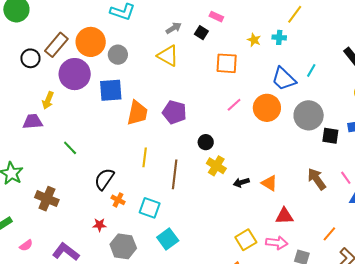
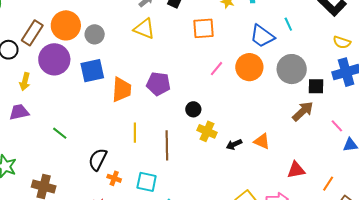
cyan line: (311, 70) -> (288, 24), turned -48
yellow arrow: (48, 100) -> (25, 82), moved
brown arrow: (317, 179) -> (303, 111), moved, turned 90
red triangle: (284, 216) -> (296, 170), moved

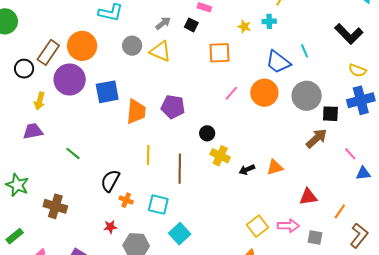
gray circle: (95, 34) -> (132, 46), moved
orange triangle: (262, 141) -> (275, 167), turned -42

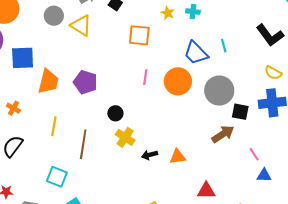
pink line: (231, 93) -> (145, 77), turned -42
orange cross: (126, 200) -> (13, 108), moved

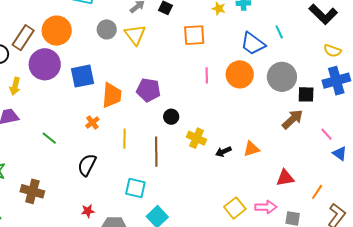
yellow triangle: (81, 25) -> (135, 35), turned 30
orange cross: (13, 108) -> (92, 123), moved, turned 32
black circle: (115, 113) -> (171, 117), moved
blue triangle: (264, 175) -> (340, 153), turned 42

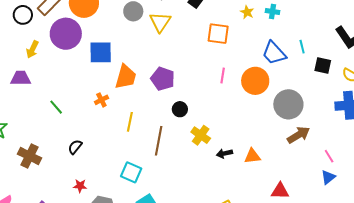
gray circle: (282, 77) -> (288, 104), moved
black square: (306, 94) -> (323, 66), moved
blue triangle: (340, 153) -> (328, 177), moved, turned 35
black semicircle: (87, 165) -> (75, 147), moved, size x0.7

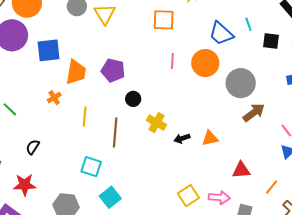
red star: (80, 186) -> (25, 185), moved, size x1.6

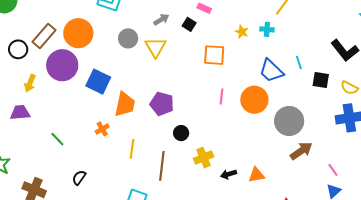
blue square: (49, 50) -> (98, 82), turned 30
yellow cross: (156, 123) -> (204, 158), turned 36

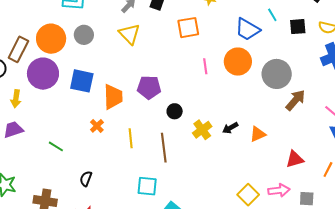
gray circle: (128, 38) -> (84, 35), moved
black arrow: (229, 174) -> (230, 128), moved

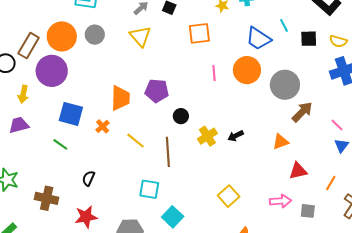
blue square: (82, 81) -> (71, 114), moved
orange triangle: (258, 134) -> (281, 142), moved
yellow line: (131, 138) -> (135, 141), turned -48
yellow square: (248, 195) -> (229, 196), moved

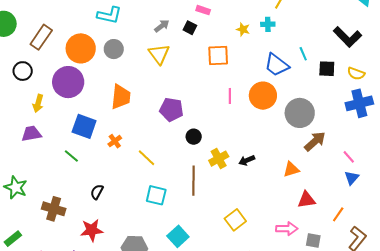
brown rectangle: (29, 45) -> (41, 37), moved
orange trapezoid: (120, 98) -> (121, 97), moved
brown line: (168, 152) -> (194, 181), moved
cyan square: (149, 189) -> (156, 195), moved

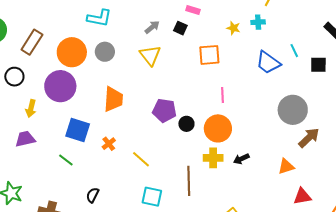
orange circle: (263, 96) -> (218, 128), moved
black circle: (194, 137) -> (186, 124), moved
yellow cross: (219, 159) -> (213, 158), turned 30

